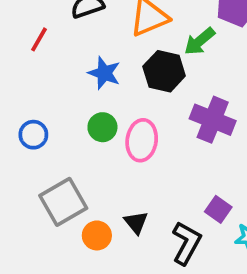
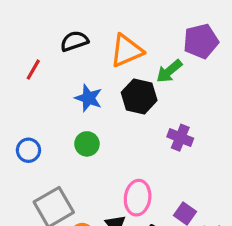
purple cross: (213, 120) -> (180, 138), size x0.7
pink ellipse: (142, 140) -> (138, 198), moved

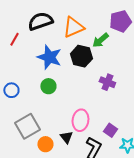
black semicircle: (74, 41) -> (40, 21), size x1.4
blue star: (89, 98) -> (49, 57), size x1.4

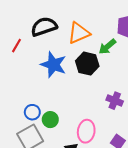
purple cross: (107, 82) -> (115, 101), moved
green circle: (48, 86) -> (50, 120), moved
blue circle: (11, 90) -> (32, 112), moved

